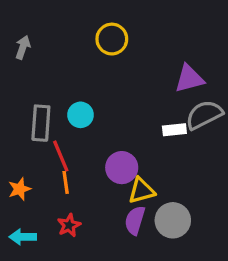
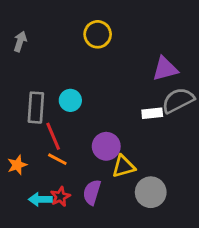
orange line: (66, 182) -> (57, 159), turned -54
purple semicircle: (135, 220) -> (92, 192), moved
cyan arrow: (23, 237) -> (40, 199), moved

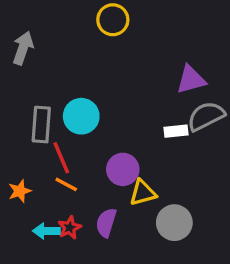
yellow circle: (98, 34) -> (113, 20), moved
gray arrow: (20, 42) -> (23, 48), size x1.4
cyan circle: (70, 100) -> (81, 116), size x1.4

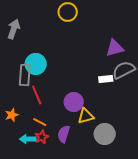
cyan circle: (81, 116) -> (36, 64), moved
orange line: (66, 184) -> (40, 122), moved

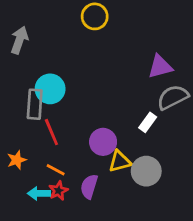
white rectangle: (106, 79) -> (148, 122), moved, turned -48
gray circle: (105, 134) -> (146, 171), moved

